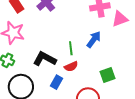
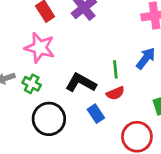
blue rectangle: (56, 82) -> (96, 114), turned -64

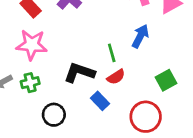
green cross: (32, 84) -> (30, 83), turned -30
black circle: (49, 119) -> (54, 115), size x0.7

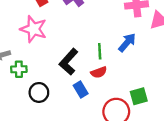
black L-shape: (79, 73) -> (69, 62), turned -80
green square: (166, 80) -> (139, 96), moved
green cross: (30, 83) -> (19, 69), moved

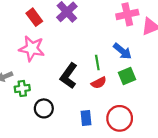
blue arrow: (127, 42) -> (122, 51), turned 96
blue rectangle: (81, 90) -> (86, 118), moved, turned 32
green square: (139, 96) -> (127, 76), moved

